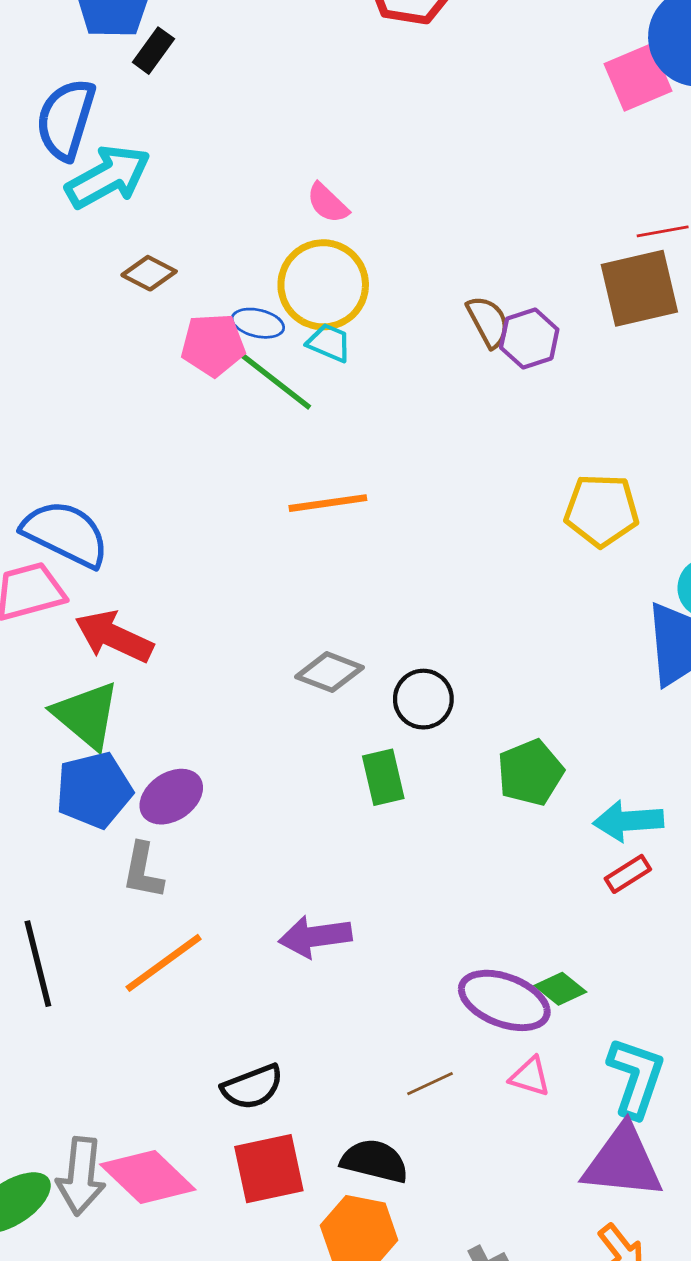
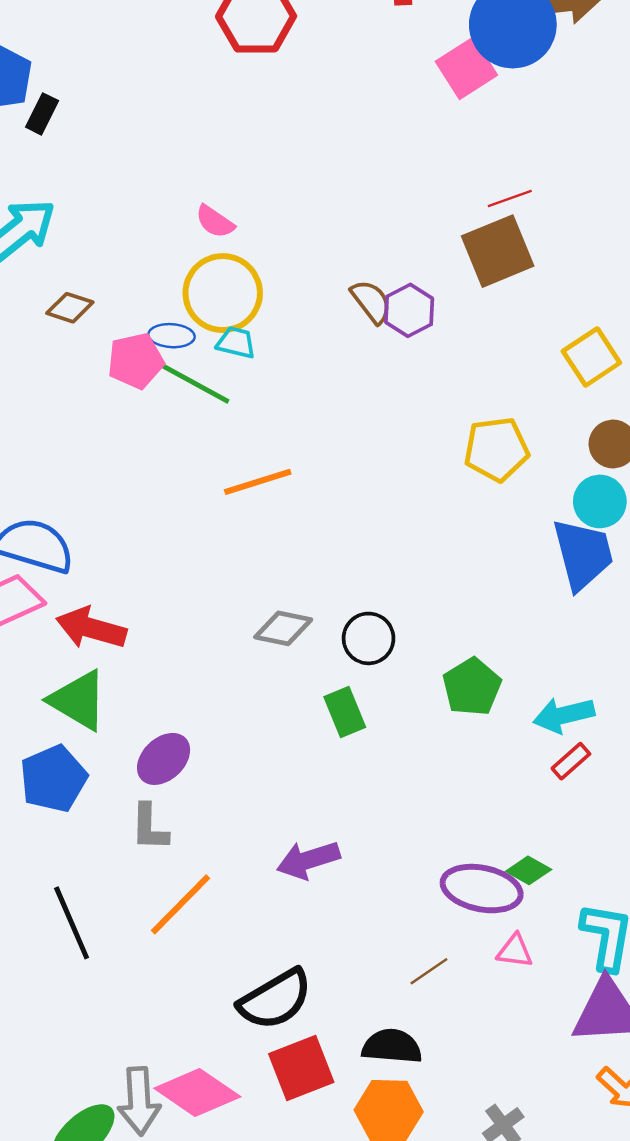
blue pentagon: (94, 790) -> (53, 779), moved
black semicircle: (252, 1087) -> (275, 999), size x1.4

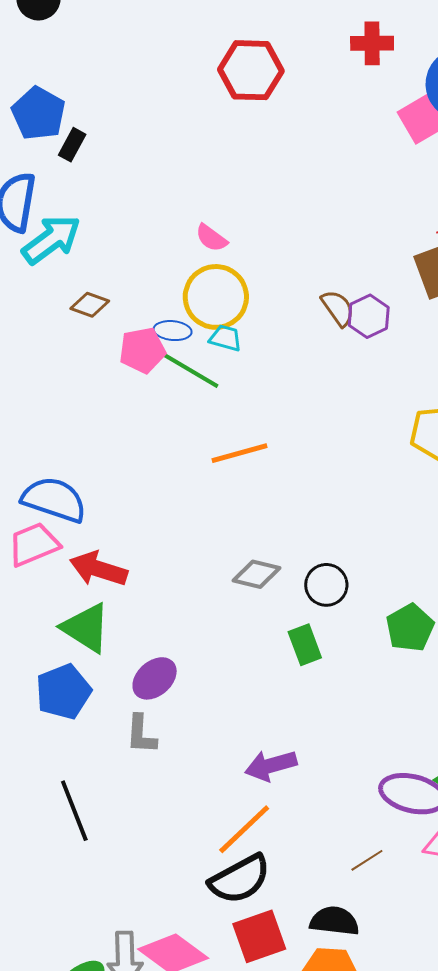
orange line: (181, 904) -> (244, 829), moved

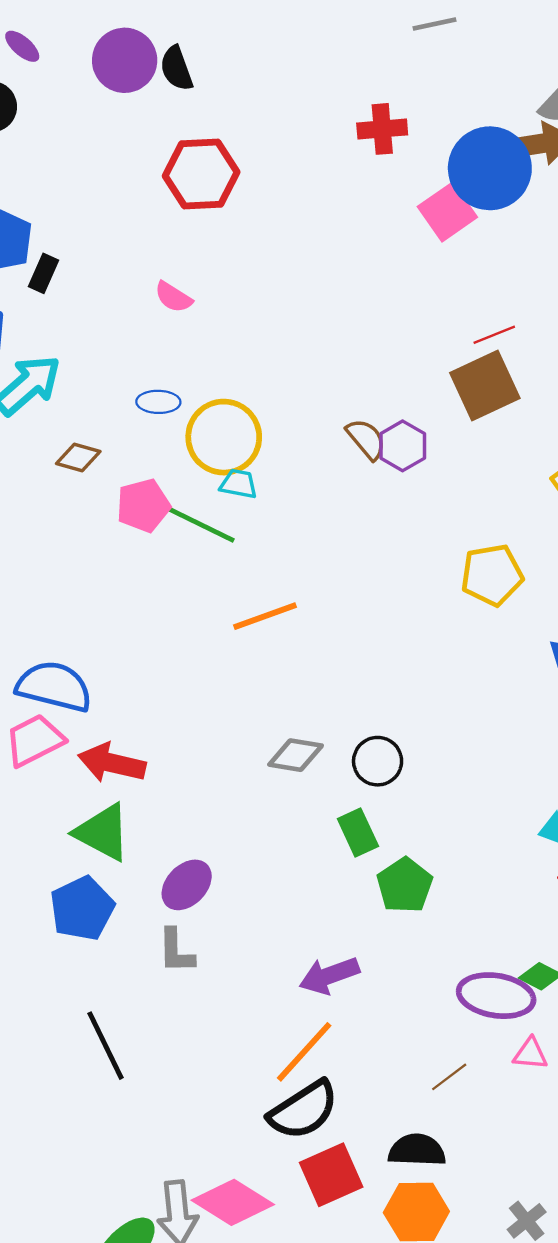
red hexagon: (251, 70) -> (201, 174), moved
pink semicircle: (211, 238) -> (173, 297), moved
blue ellipse: (173, 331) -> (158, 402), moved
green pentagon: (410, 628) -> (405, 885), moved

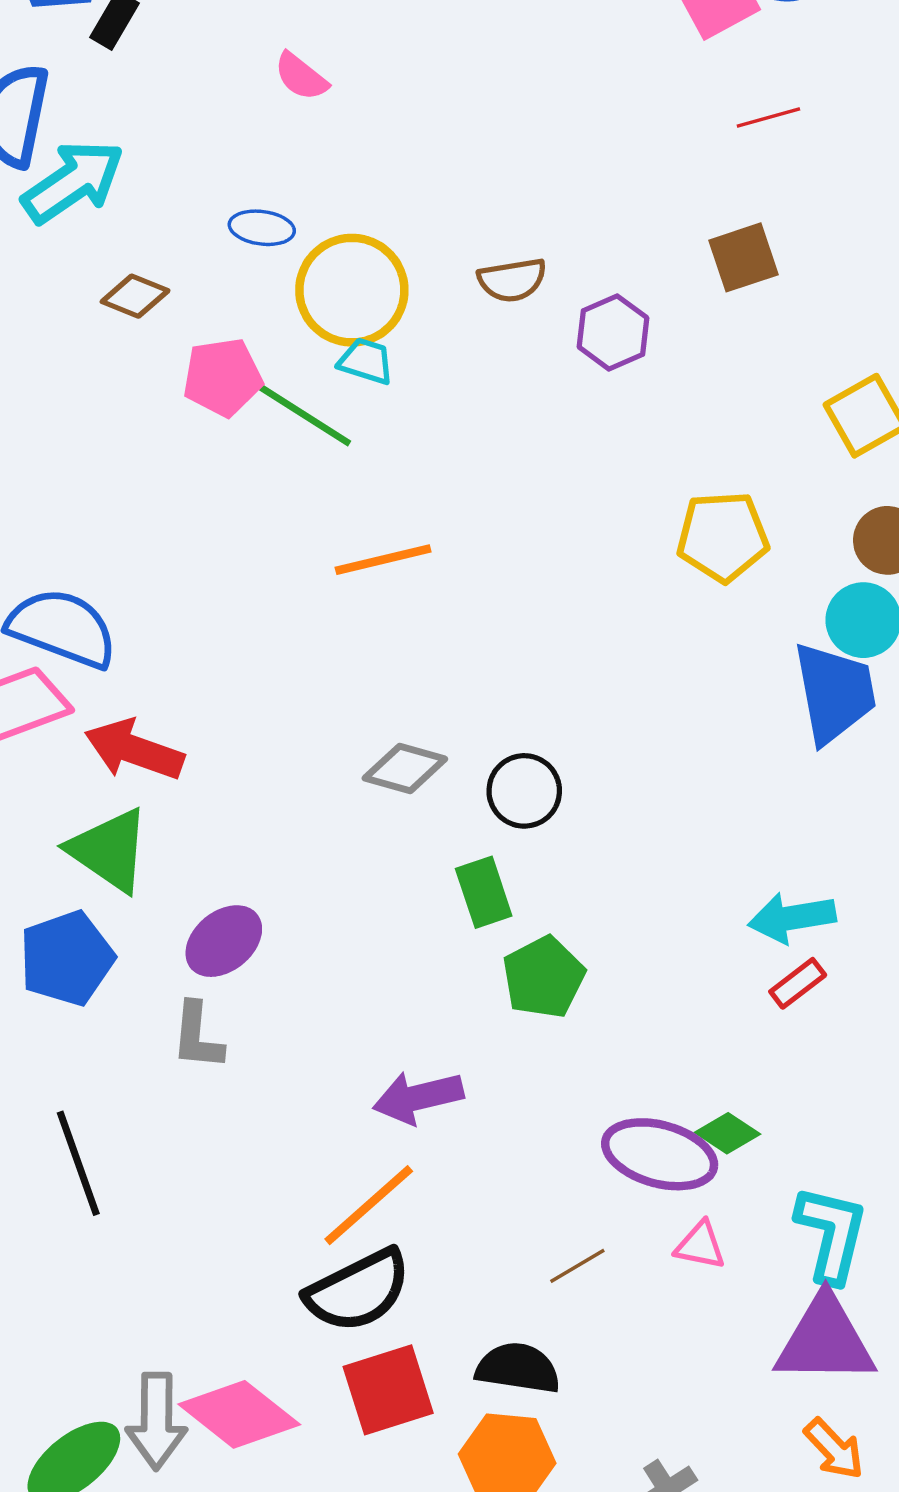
red line: (494, 335) -> (768, 118), moved
brown square: (485, 385) -> (743, 257), size x0.7
brown semicircle: (366, 439) -> (512, 280), moved, turned 114

